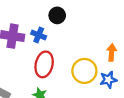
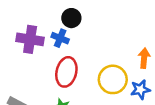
black circle: (57, 15) -> (71, 18), moved

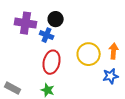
purple cross: (30, 39) -> (26, 23), moved
yellow circle: (113, 79) -> (89, 54), moved

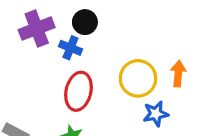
purple cross: (26, 23) -> (37, 29), turned -30
blue star: (111, 76) -> (156, 114), moved

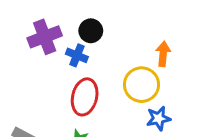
orange arrow: (178, 74) -> (163, 54), moved

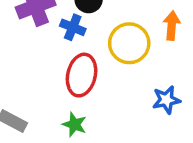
yellow circle: (142, 85) -> (129, 43), moved

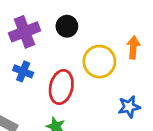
blue cross: (73, 27) -> (23, 71), moved

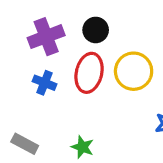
red ellipse: (61, 87) -> (89, 73), moved

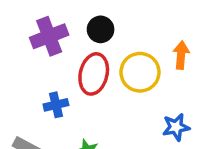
blue cross: (45, 83) -> (56, 105), moved, turned -35

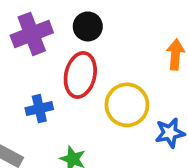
yellow circle: (140, 72) -> (127, 105), moved

